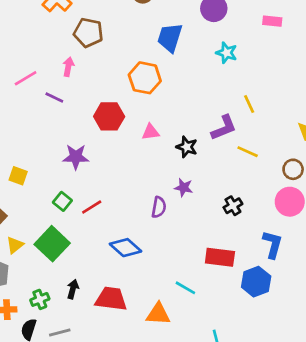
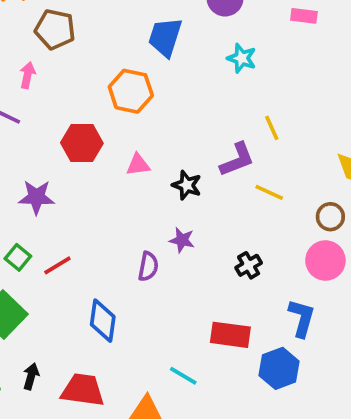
blue diamond: (125, 248) -> (103, 321), turned 56

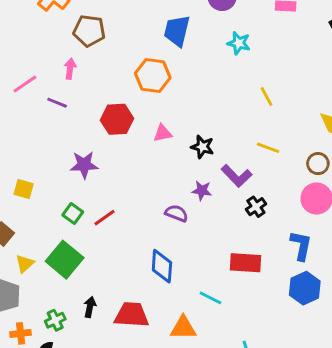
purple L-shape: (237, 160) -> (237, 176), moved, turned 72
purple semicircle: (148, 266) -> (177, 213), turned -75
blue diamond: (103, 321) -> (162, 266), moved
blue hexagon: (279, 368) -> (305, 288), moved

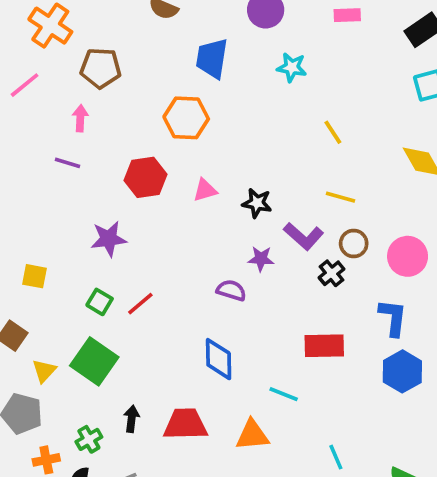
pink line: (25, 84) -> (25, 85), moved
brown circle: (318, 164) -> (354, 244), moved

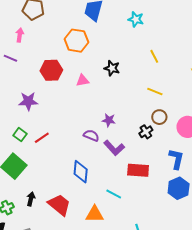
black star: (257, 203) -> (112, 68), moved
purple L-shape: (304, 236) -> (114, 148), moved
red trapezoid: (185, 424) -> (59, 205), turned 35

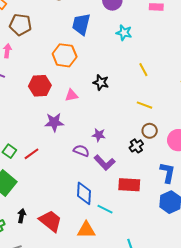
purple star: (28, 101) -> (54, 122), moved
blue diamond: (81, 172) -> (84, 193), moved

